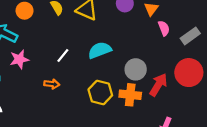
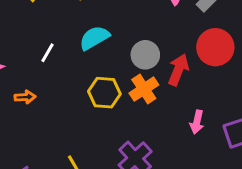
orange arrow: (52, 84) -> (25, 97), moved
orange cross: (130, 95) -> (144, 89), turned -30

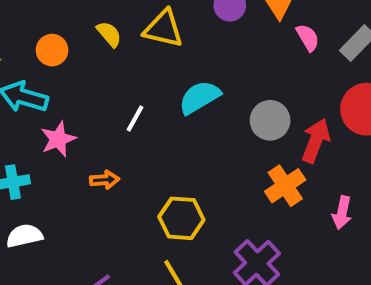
orange cross: (144, 89) -> (285, 186), moved
yellow hexagon: (104, 93) -> (181, 218), moved

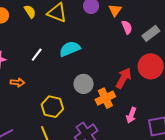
gray circle: (270, 120) -> (84, 84), moved

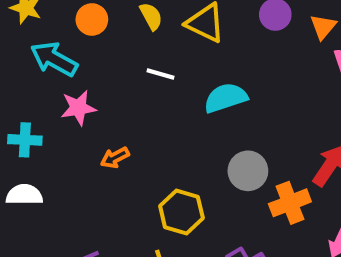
white line: (37, 55) -> (160, 74), moved, turned 64
orange arrow: (18, 82) -> (115, 158), turned 144

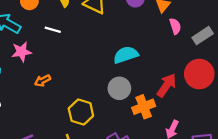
white line: (160, 74) -> (53, 30), moved
cyan semicircle: (226, 98) -> (126, 55), moved

